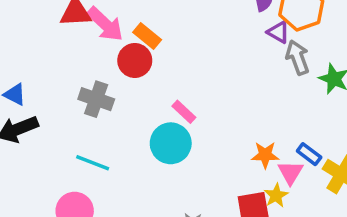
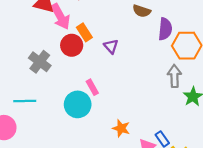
purple triangle: (278, 32) -> (111, 46), moved
orange star: (265, 155) -> (121, 128), moved
cyan line: (93, 163) -> (25, 101), turned -40

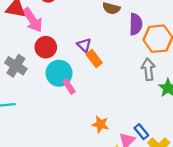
orange rectangle: (84, 32) -> (94, 59), moved
cyan circle: (78, 104) -> (59, 73), moved

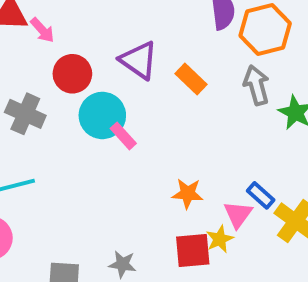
pink arrow: (33, 20) -> (42, 30), size x0.6
purple triangle: (84, 45) -> (139, 60), size x1.5
orange rectangle: (94, 59) -> (191, 79), moved

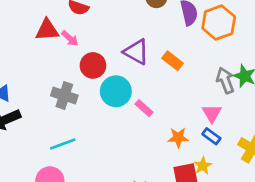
gray arrow: (256, 85) -> (225, 80), moved
pink rectangle: (123, 136) -> (144, 108), moved
blue rectangle: (261, 195) -> (211, 136), moved
pink triangle: (238, 214) -> (212, 113), moved

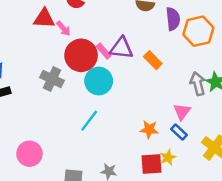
purple triangle: (136, 52) -> (121, 48), turned -30
red circle: (93, 65) -> (81, 55), size x1.4
pink rectangle: (144, 108) -> (104, 51), moved
cyan line: (63, 144) -> (89, 121), moved, turned -40

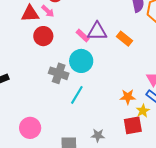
pink arrow: (63, 28) -> (48, 11), moved
red circle: (81, 55) -> (43, 36), moved, size x0.7
gray cross: (52, 79) -> (59, 73), moved
yellow star: (168, 157) -> (143, 111), moved

